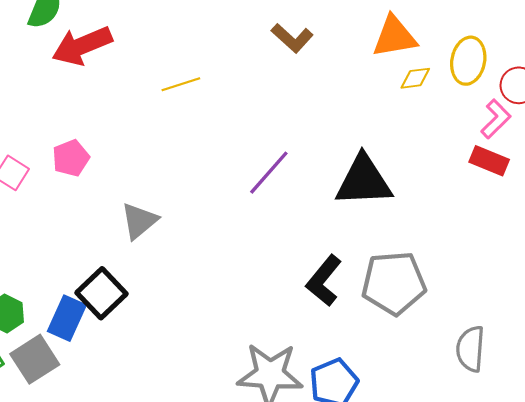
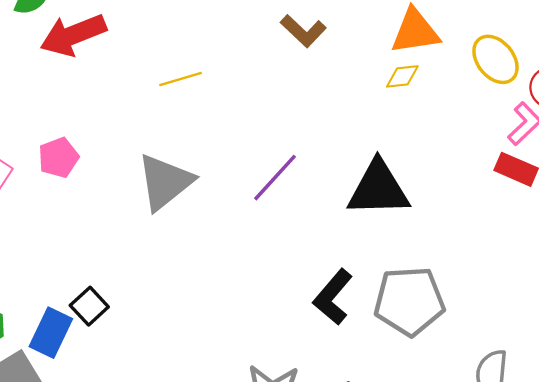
yellow ellipse: (468, 61) -> (495, 59), turned -51
yellow diamond: (415, 78) -> (402, 76), moved
gray triangle: (139, 221) -> (165, 182), moved, size x1.4
black square: (102, 293) -> (89, 306), size x0.7

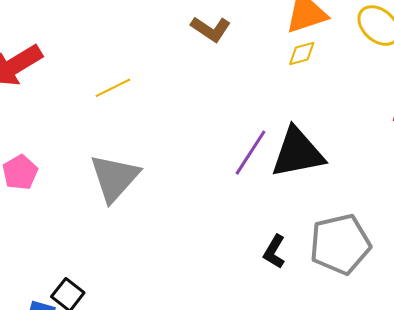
purple line: (275, 178) -> (251, 153), moved
black L-shape: (333, 297) -> (274, 252), size x0.7

